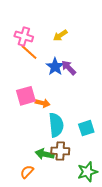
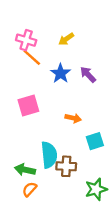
purple arrow: (69, 68) -> (88, 75), moved
orange arrow: (43, 103) -> (73, 118), moved
cyan semicircle: (56, 125) -> (49, 155), moved
green arrow: (45, 154) -> (25, 170), moved

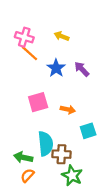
yellow arrow: (66, 39) -> (61, 36), turned 56
pink square: (28, 106) -> (38, 102), moved
green star: (96, 189) -> (72, 175), moved, turned -30

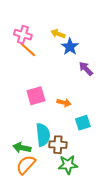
blue star: (56, 68) -> (70, 47), moved
purple arrow: (82, 69) -> (86, 69), moved
orange semicircle: (27, 175) -> (26, 165), size x1.5
green star: (72, 175) -> (68, 165), turned -30

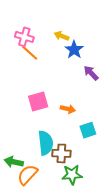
green arrow: (22, 148) -> (14, 162), moved

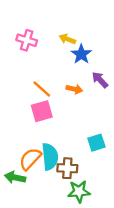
orange line: (30, 53) -> (42, 89), moved
orange arrow: (68, 109) -> (74, 89), moved
orange semicircle: (28, 175) -> (30, 159), moved

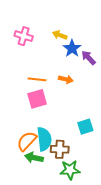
purple arrow: (100, 80) -> (89, 58), moved
orange line: (42, 89) -> (37, 79), turned -36
green arrow: (15, 178) -> (34, 158), moved

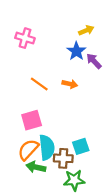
yellow arrow: (60, 35) -> (86, 30), moved, turned 136
orange line: (37, 79) -> (39, 84), turned 30
pink square: (37, 99) -> (32, 120), moved
cyan square: (85, 127) -> (81, 146), moved

